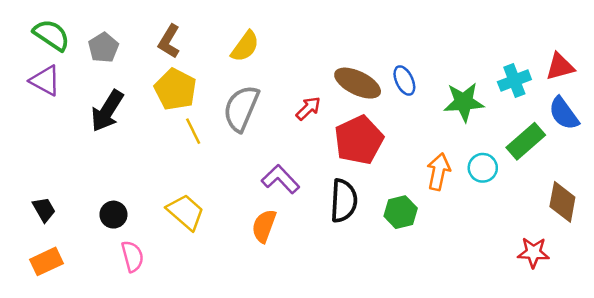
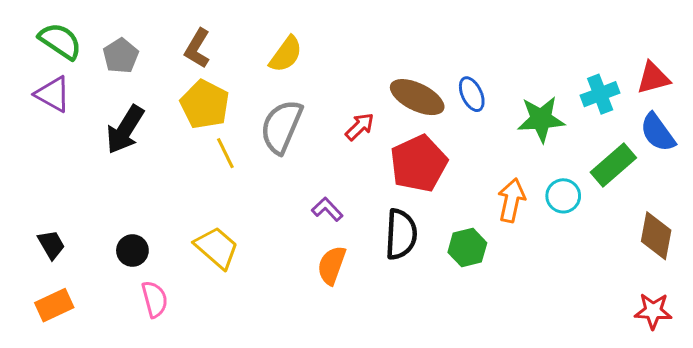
purple L-shape: (280, 179) -> (327, 209), size x0.7
orange semicircle: (264, 226) -> (332, 265), moved
red star: (533, 253) -> (653, 311), moved

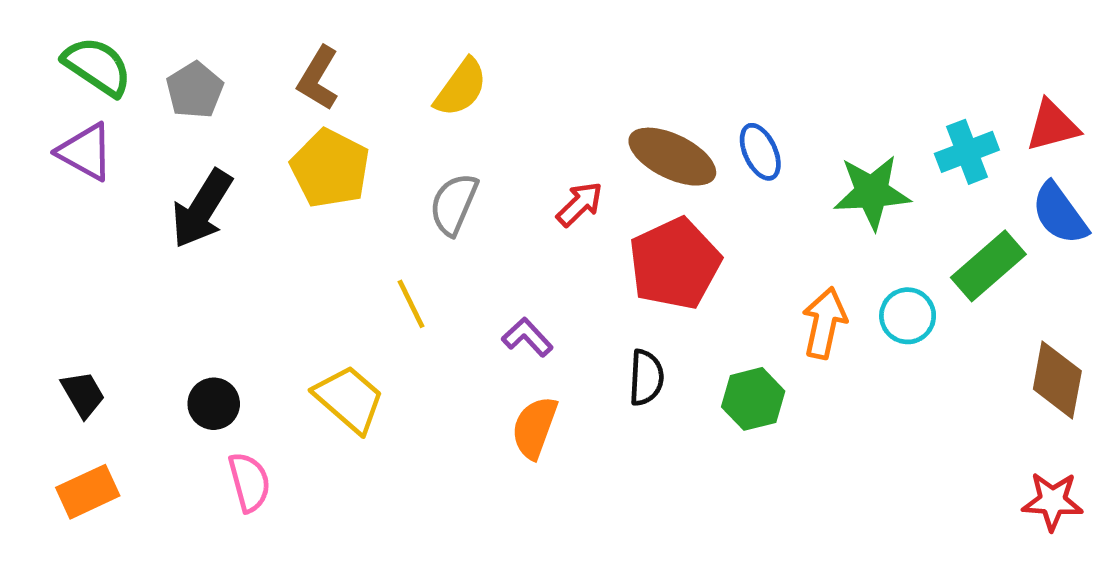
gray semicircle: (281, 127) -> (454, 204), size x0.7
yellow line: (225, 153) -> (411, 304), moved
black semicircle: (401, 234) -> (646, 378), size x0.7

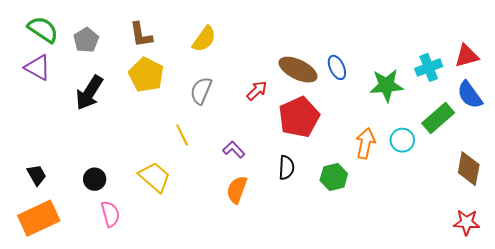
brown L-shape: (318, 78) -> (141, 35), turned -40
orange rectangle: (88, 492) -> (39, 218), size x1.5

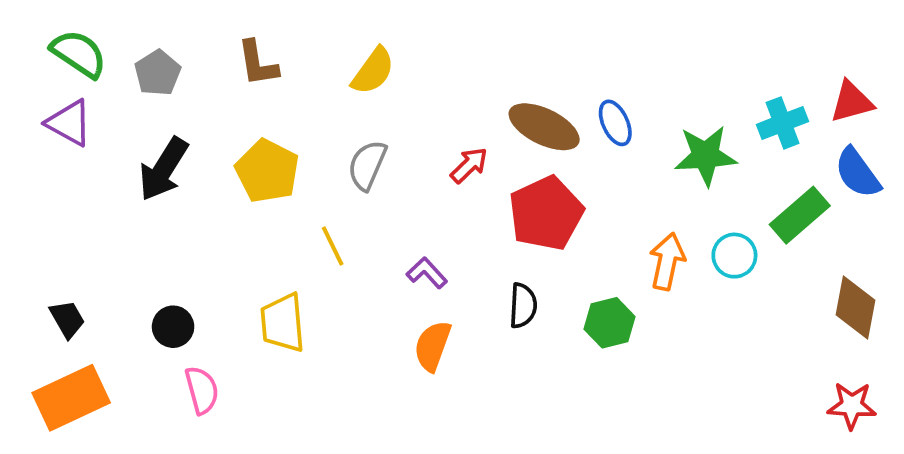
yellow pentagon: (146, 75) -> (267, 171), moved
yellow trapezoid: (155, 177) -> (283, 323), turned -136

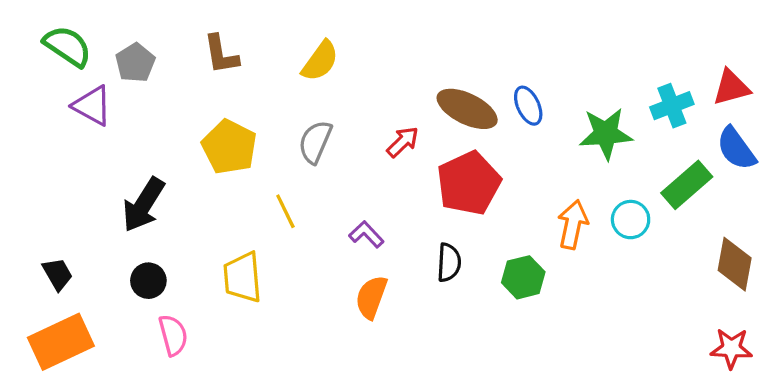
purple triangle: (69, 123) -> (92, 106), moved
black arrow: (163, 169) -> (143, 205), moved

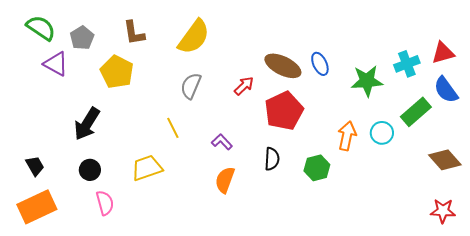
yellow semicircle: (320, 61) -> (194, 37), size x1.4
yellow pentagon: (229, 147) -> (117, 72), moved
brown diamond: (735, 264) -> (445, 160), turned -52
yellow trapezoid: (243, 277) -> (147, 168), turned 76

